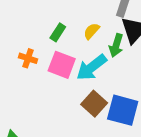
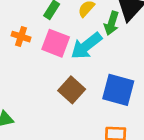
brown square: (94, 104) -> (72, 90), moved

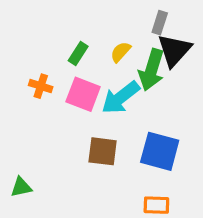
green arrow: (112, 23) -> (152, 70), size x1.4
brown square: (72, 90) -> (103, 151), turned -35

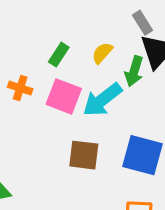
gray rectangle: (160, 23) -> (142, 23), turned -50
green arrow: (152, 70) -> (134, 71), size x0.7

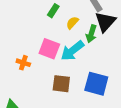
green rectangle: (59, 55) -> (53, 11), moved
orange cross: (20, 88) -> (23, 63), moved

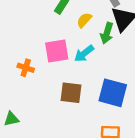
pink square: (49, 49) -> (57, 51), turned -30
cyan arrow: (72, 51) -> (84, 53), size x0.7

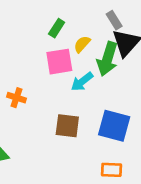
green arrow: (107, 33) -> (107, 59), size x1.4
pink square: (57, 51) -> (59, 62), moved

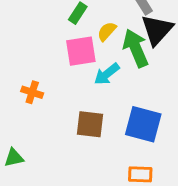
green arrow: (107, 59) -> (136, 48), turned 140

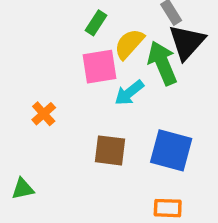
yellow semicircle: (107, 31) -> (129, 44), size x1.4
orange cross: (32, 92) -> (44, 114), turned 30

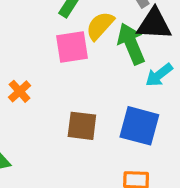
black triangle: (187, 42) -> (154, 24), turned 51
cyan arrow: (129, 93) -> (159, 75), moved

